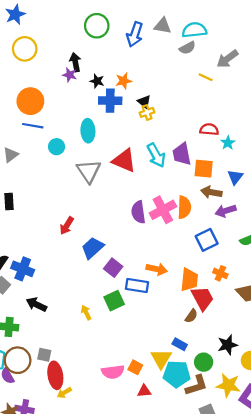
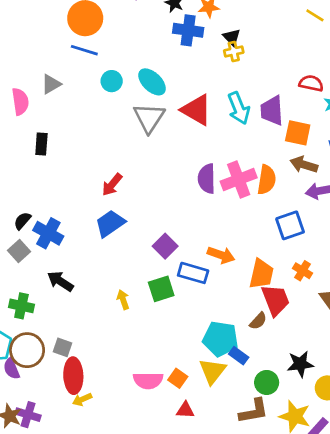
cyan ellipse: (88, 131) -> (152, 82), moved, turned -50
blue trapezoid: (93, 248) -> (110, 223), moved
cyan pentagon: (177, 374) -> (220, 339), moved

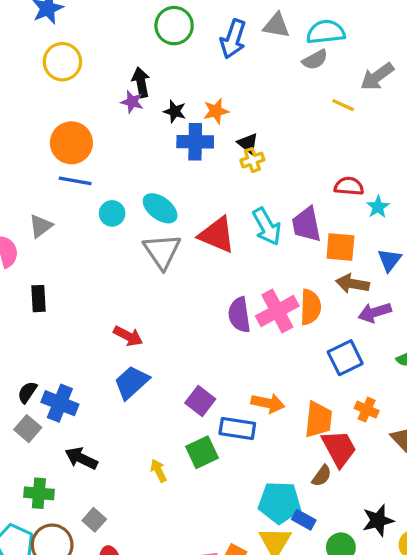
red arrow: (112, 185) -> (128, 336), turned -95
gray square: (62, 347) -> (94, 520), moved, turned 30

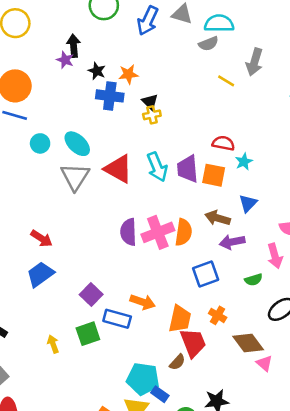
gray arrow: (377, 77) -> (255, 62), turned -44
orange square: (340, 247) -> (214, 175), moved

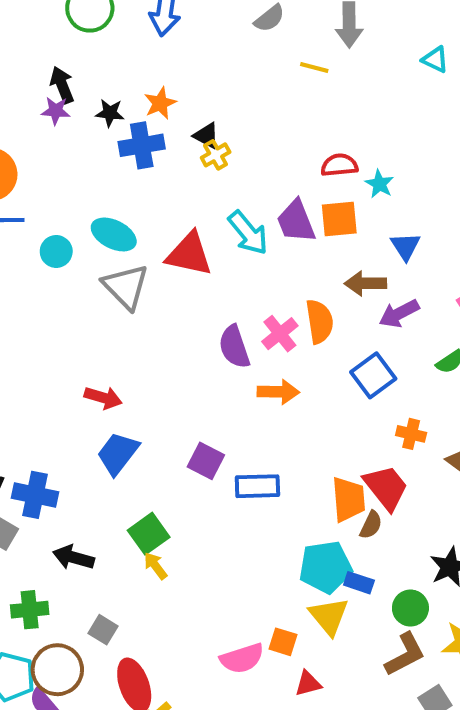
pink cross: (158, 232) -> (280, 334), size x0.7
orange arrow: (143, 302) -> (278, 392), moved
orange trapezoid: (180, 319) -> (348, 499), moved
green square: (88, 334) -> (149, 534), moved
yellow arrow: (53, 344) -> (156, 566), moved

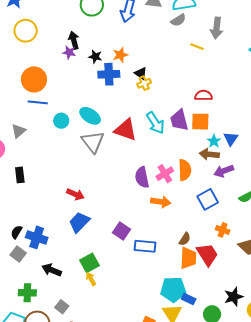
cyan star: (379, 184) -> (214, 141), moved
brown semicircle: (371, 525) -> (185, 239), moved

